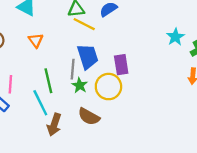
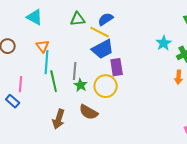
yellow line: (84, 24) -> (100, 32), moved
blue trapezoid: (88, 57) -> (103, 49), moved, turned 80
cyan line: (40, 103) -> (47, 62), moved, turned 30

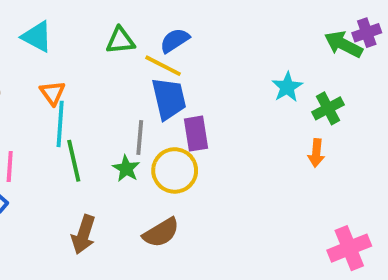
blue trapezoid: (103, 49) -> (169, 99), turned -75
gray line: (75, 71) -> (140, 137), moved
brown semicircle: (89, 112) -> (161, 233), moved, turned -60

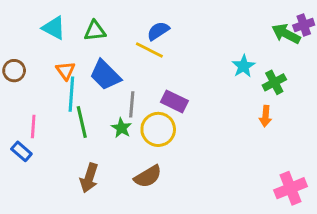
green triangle: (120, 40) -> (95, 31), moved
blue trapezoid: (169, 99) -> (105, 75), moved, turned 148
purple rectangle: (196, 134) -> (174, 101), turned -55

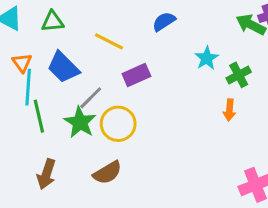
blue semicircle: (158, 31) -> (164, 22), moved
purple rectangle: (174, 101) -> (136, 75), moved, turned -50
gray line: (132, 104) -> (91, 98), turned 40
green star: (121, 128) -> (80, 122), size x1.5

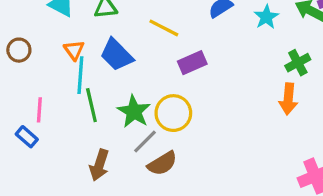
cyan star: (207, 58) -> (266, 17), moved
gray line: (91, 98) -> (145, 141), moved
orange arrow: (230, 110) -> (288, 99), size x1.4

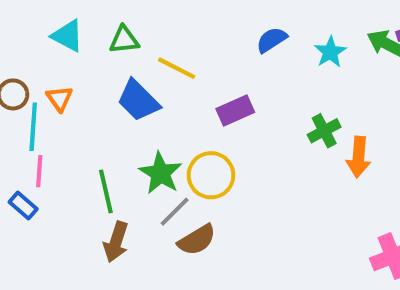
yellow line: (164, 28) -> (177, 68), moved
orange triangle: (74, 50) -> (59, 98), moved
green cross: (298, 63) -> (324, 131), moved
cyan line: (80, 75) -> (33, 127), moved
green line: (91, 105) -> (106, 191), moved

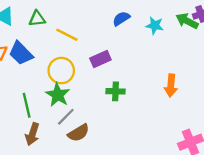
cyan star: (330, 52) -> (155, 26), turned -30
blue trapezoid: (138, 100) -> (21, 53), moved
green cross: (324, 131) -> (115, 91), moved, turned 30
yellow circle: (211, 175) -> (61, 71), moved

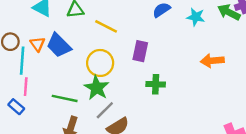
purple rectangle: (100, 59) -> (140, 51), turned -54
orange arrow: (171, 86) -> (212, 61), moved, turned 80
green line: (27, 105) -> (65, 98), turned -65

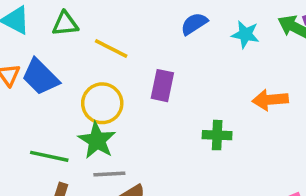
green cross: (156, 84) -> (217, 135), moved
gray line: (105, 110) -> (109, 174), turned 42

